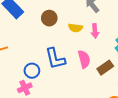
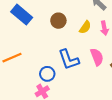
yellow semicircle: (76, 28) -> (85, 27), turned -56

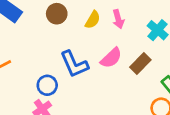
pink semicircle: (97, 57) -> (111, 58), turned 72

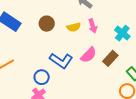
yellow semicircle: (93, 20) -> (74, 27), turned 48
blue L-shape: (74, 64) -> (61, 61), turned -30

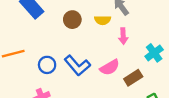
yellow semicircle: (74, 27) -> (103, 20), moved
blue circle: (42, 77) -> (47, 65), moved

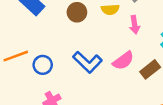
blue circle: (47, 65) -> (43, 65), moved

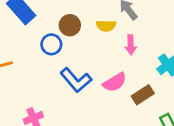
blue circle: (43, 65) -> (51, 44), moved

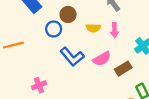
yellow semicircle: (106, 26) -> (93, 28), moved

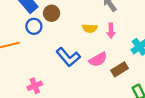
brown circle: (68, 14) -> (52, 13), moved
blue circle: (54, 29) -> (34, 26), moved

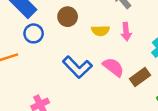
brown circle: (52, 13) -> (68, 17), moved
pink semicircle: (98, 59) -> (113, 67), turned -108

